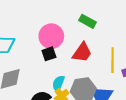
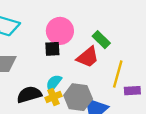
green rectangle: (88, 21) -> (101, 40), moved

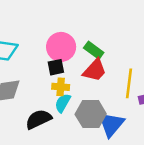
green rectangle: (101, 40) -> (94, 50), moved
yellow cross: (53, 97) -> (61, 87), moved, turned 35

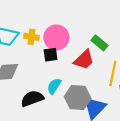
green rectangle: (94, 50) -> (99, 43), moved
yellow cross: (61, 87) -> (31, 37), moved

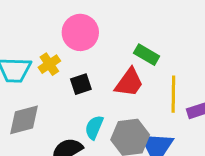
yellow cross: (31, 37) -> (49, 64), turned -32
pink circle: (56, 37) -> (80, 32), moved

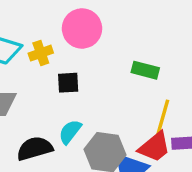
green rectangle: (147, 55) -> (145, 70), turned -30
red trapezoid: (129, 83) -> (154, 147), moved

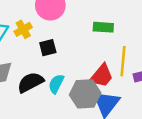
red trapezoid: (154, 147) -> (101, 76), moved
black semicircle: (35, 148) -> (31, 82), moved

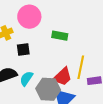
green rectangle: (103, 27) -> (60, 36), moved

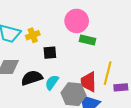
pink circle: (29, 17) -> (77, 21), moved
red trapezoid: (62, 77) -> (89, 82), turned 130

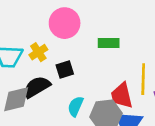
pink circle: (77, 21) -> (65, 23), moved
black semicircle: (32, 78) -> (37, 87), moved

